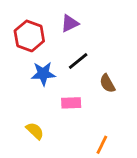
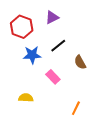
pink rectangle: (71, 103) -> (53, 77), turned 48
yellow semicircle: (35, 131) -> (26, 98), turned -40

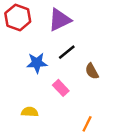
purple triangle: (52, 17) -> (60, 20), size x1.5
red hexagon: (22, 27) -> (18, 17), moved

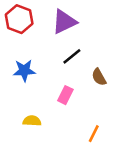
blue star: (37, 63) -> (24, 71), moved
pink rectangle: (61, 88) -> (65, 95), turned 70

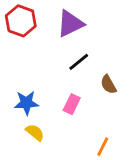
blue star: (24, 71) -> (26, 103), moved
yellow semicircle: (32, 121) -> (35, 132), turned 36

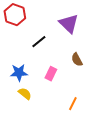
purple triangle: (70, 24) -> (69, 24), moved, turned -50
black line: (79, 62) -> (39, 42), moved

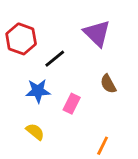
red hexagon: (15, 15) -> (21, 39), moved
blue star: (19, 73) -> (38, 91), moved

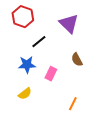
red hexagon: (21, 39) -> (23, 17), moved
yellow semicircle: (35, 132) -> (25, 94), turned 104

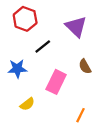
blue star: (27, 65) -> (17, 69), moved
pink rectangle: (51, 74) -> (56, 82), size x1.5

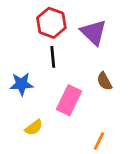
red hexagon: (25, 19) -> (51, 23), moved
black line: (43, 47) -> (53, 57), turned -56

